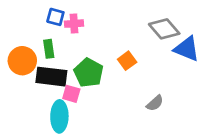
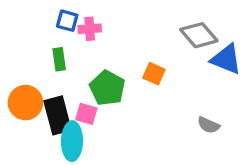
orange circle: (22, 61) -> (25, 103), moved
orange square: (127, 61) -> (154, 74), turned -30
black rectangle: (51, 77) -> (58, 115), moved, turned 68
gray semicircle: (155, 103) -> (209, 125), moved, turned 66

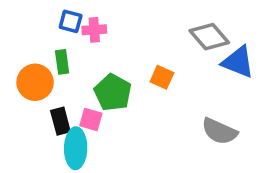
orange circle: (25, 103) -> (35, 82), moved
black rectangle: (58, 115) -> (60, 121), size x0.7
gray semicircle: (209, 125) -> (219, 131), size x1.5

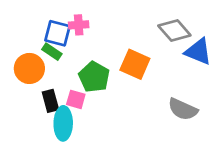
blue square: (71, 21) -> (58, 33), moved, size x1.4
green rectangle: (62, 62) -> (52, 52), turned -48
orange square: (162, 77) -> (135, 64), size x1.5

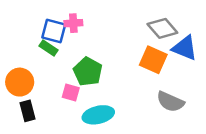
orange square: (135, 64) -> (153, 60), moved
orange circle: (29, 68) -> (20, 82), moved
black rectangle: (50, 101) -> (28, 111), moved
cyan ellipse: (63, 123) -> (98, 115), moved, turned 76

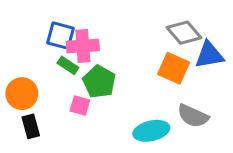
pink cross: (73, 23) -> (83, 46), moved, size x1.5
green rectangle: (48, 48) -> (68, 65), moved
blue triangle: (185, 48) -> (209, 55), turned -32
cyan ellipse: (98, 115) -> (151, 131), moved

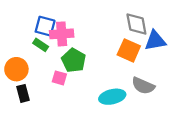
gray diamond: (184, 33) -> (136, 24), turned 30
green rectangle: (68, 65) -> (41, 45), moved

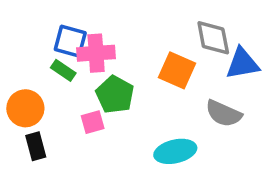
orange square: (129, 50) -> (177, 70), moved
pink square: (59, 78) -> (93, 122), turned -32
gray semicircle: (143, 86) -> (224, 113), moved

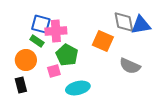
blue triangle: (242, 64) -> (141, 25), moved
orange circle: (25, 108) -> (26, 60), moved
cyan ellipse: (175, 151) -> (78, 88), moved

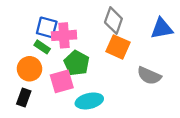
gray diamond: (124, 22) -> (113, 20), moved, turned 30
pink square: (54, 71) -> (62, 81), size x1.5
black rectangle: (21, 85) -> (24, 98), turned 35

